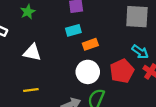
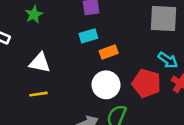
red pentagon: (122, 71) -> (146, 83), turned -30
yellow line: (31, 90) -> (38, 94), moved

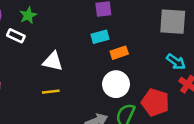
green star: (34, 15) -> (28, 15), moved
red pentagon: (146, 83) -> (155, 102), moved

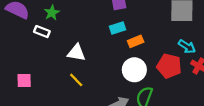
yellow line: (51, 92) -> (76, 80), turned 56
red pentagon: (155, 102) -> (169, 66), moved

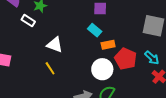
cyan rectangle: (118, 28) -> (95, 30), turned 48
red pentagon: (169, 66) -> (126, 59), moved

